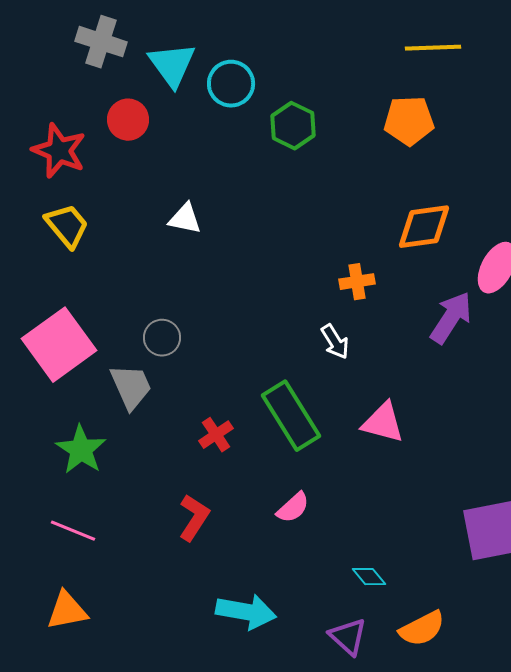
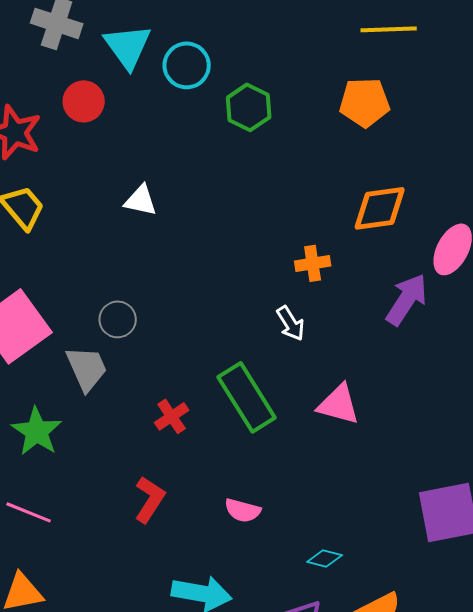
pink semicircle: (293, 508) -> (243, 510), moved, turned 57
cyan diamond: (369, 577) -> (325, 558), turned -36

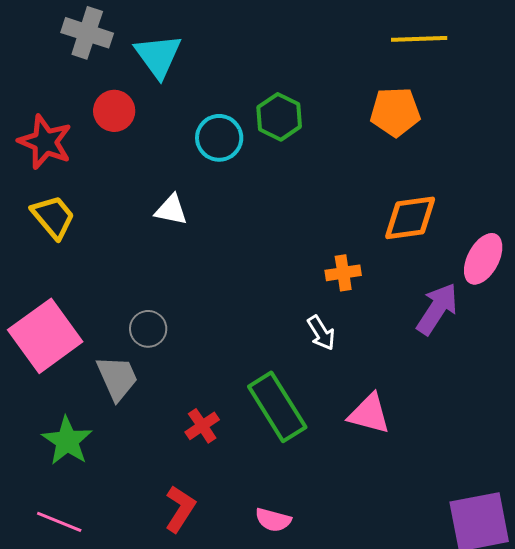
cyan circle: (187, 65) -> (219, 138), moved

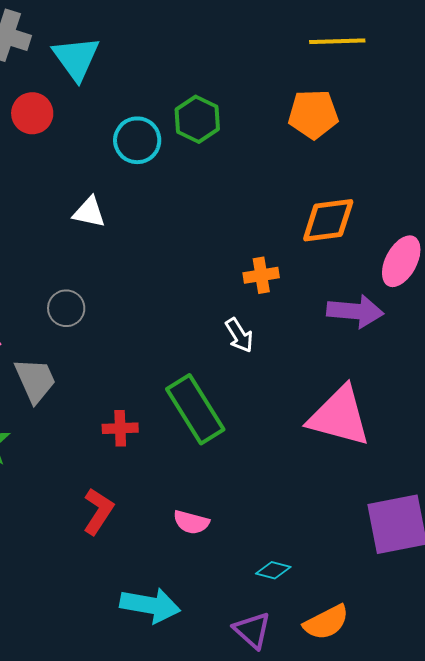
purple arrow: (437, 309) -> (355, 311), turned 62
gray circle: (148, 329) -> (66, 308), moved
pink triangle: (369, 414) -> (339, 416), moved, size x1.5
red cross: (202, 426) -> (120, 428), turned 32

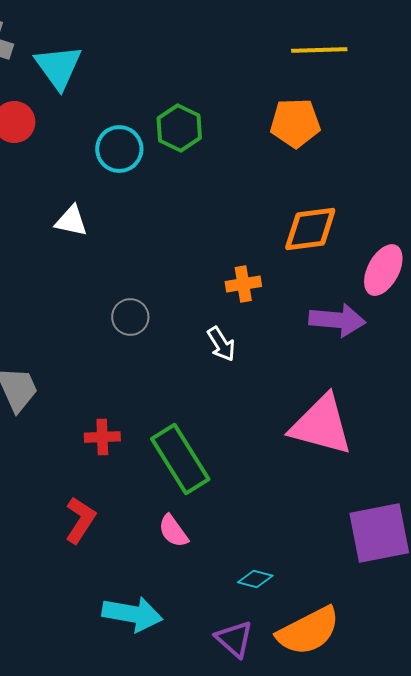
gray circle: (66, 308) -> (130, 317), moved
green rectangle: (195, 409) -> (180, 459), moved
pink semicircle: (191, 522) -> (173, 531), turned 39
orange semicircle: (326, 622) -> (308, 631), size x1.4

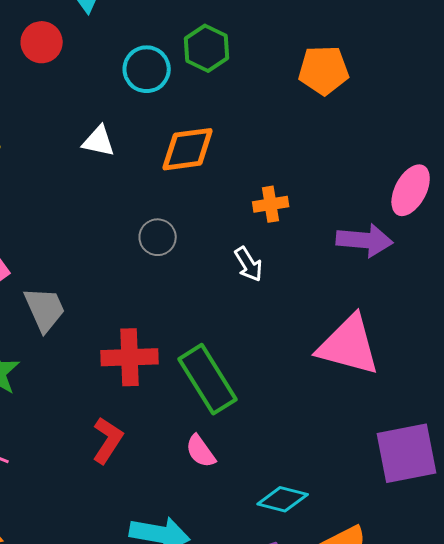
orange pentagon: (295, 123) -> (324, 70), moved
orange diamond: (310, 229) -> (188, 149), moved
red cross: (102, 437) -> (130, 357), size x1.6
cyan diamond: (255, 579) -> (283, 499), size x1.4

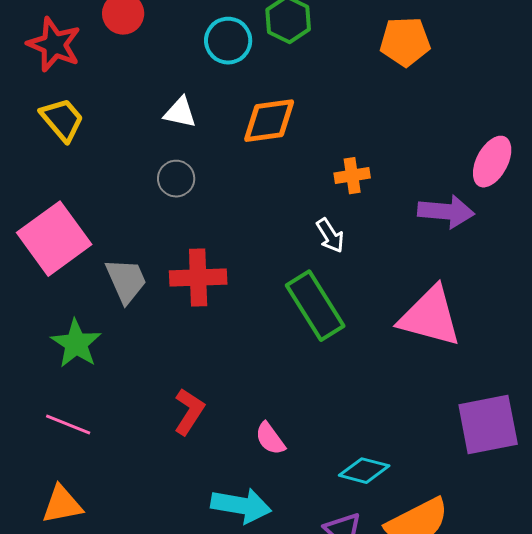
gray circle: (158, 237) -> (176, 179), moved
red cross: (130, 357) -> (198, 278), moved
green rectangle: (208, 379) -> (315, 306), moved
pink semicircle: (201, 451) -> (270, 439), moved

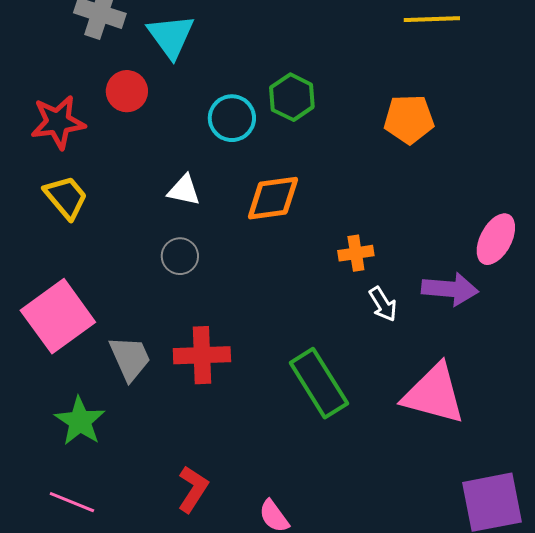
red star: (54, 45) -> (58, 122), turned -30
white arrow: (330, 236) -> (383, 304), moved

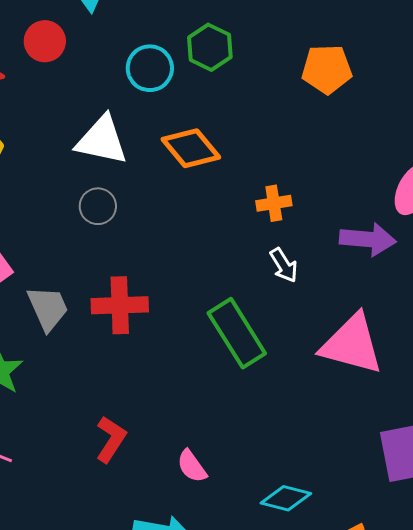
white triangle: (184, 190) -> (102, 140), size x1.6
orange diamond: (273, 198) -> (191, 148), turned 58
white arrow: (383, 304) -> (284, 265), moved

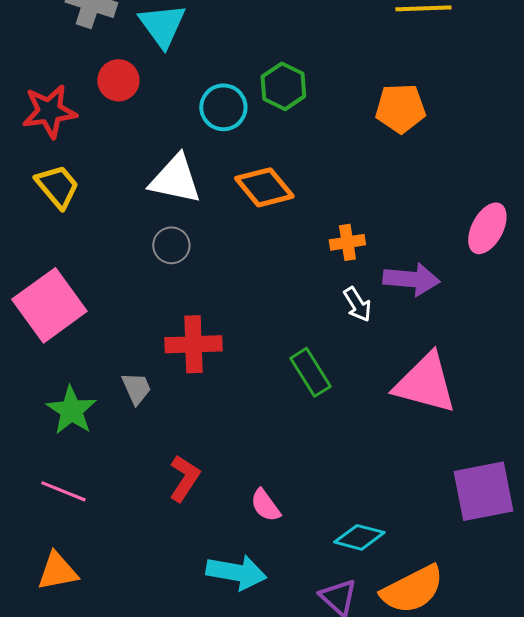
purple arrow: (368, 239) -> (411, 279), moved
gray trapezoid: (48, 308) -> (136, 388), moved, size x0.7
green rectangle: (237, 333) -> (310, 372), size x0.7

